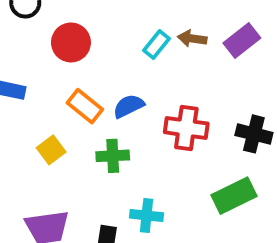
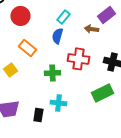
brown arrow: (192, 39) -> (91, 29), moved
blue semicircle: (129, 106) -> (57, 36), moved, turned -49
green cross: (113, 156) -> (52, 73), moved

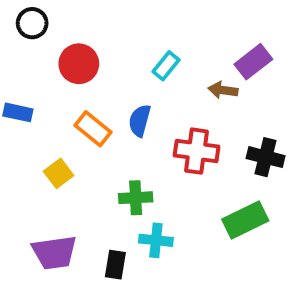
blue semicircle: (57, 36) -> (140, 121), moved
green cross: (52, 73) -> (136, 198), moved

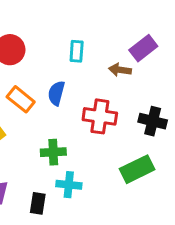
cyan rectangle: (166, 66) -> (77, 51), turned -35

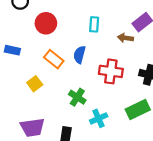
green cross: (53, 152) -> (77, 97), turned 36
cyan cross: (69, 185) -> (99, 118), moved, turned -30

